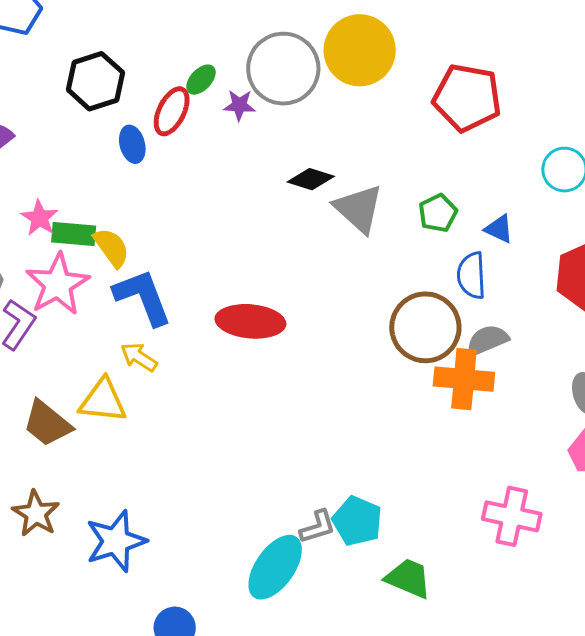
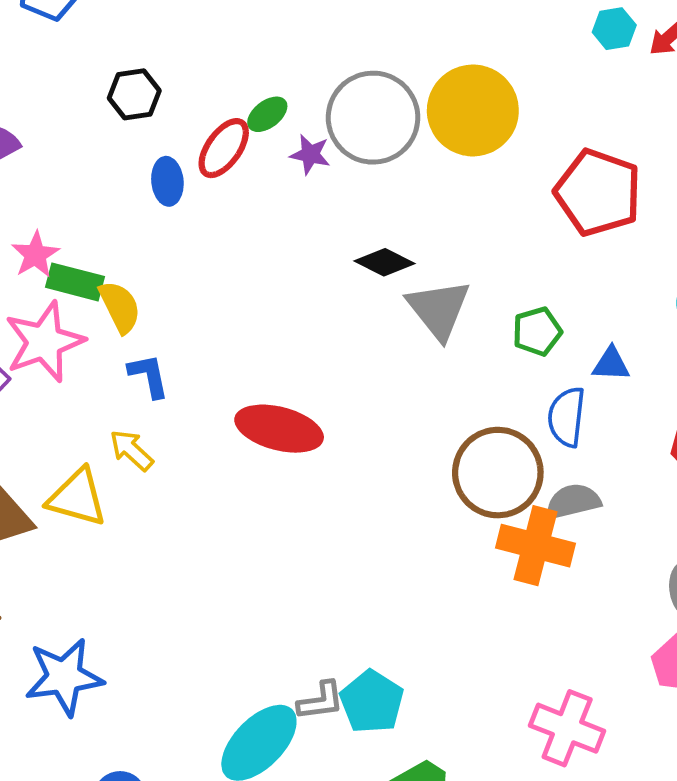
black hexagon: (95, 81) -> (134, 94), size x0.7
blue triangle: (499, 229) -> (611, 364), turned -32
blue L-shape: (143, 297) -> (149, 376), size x0.6

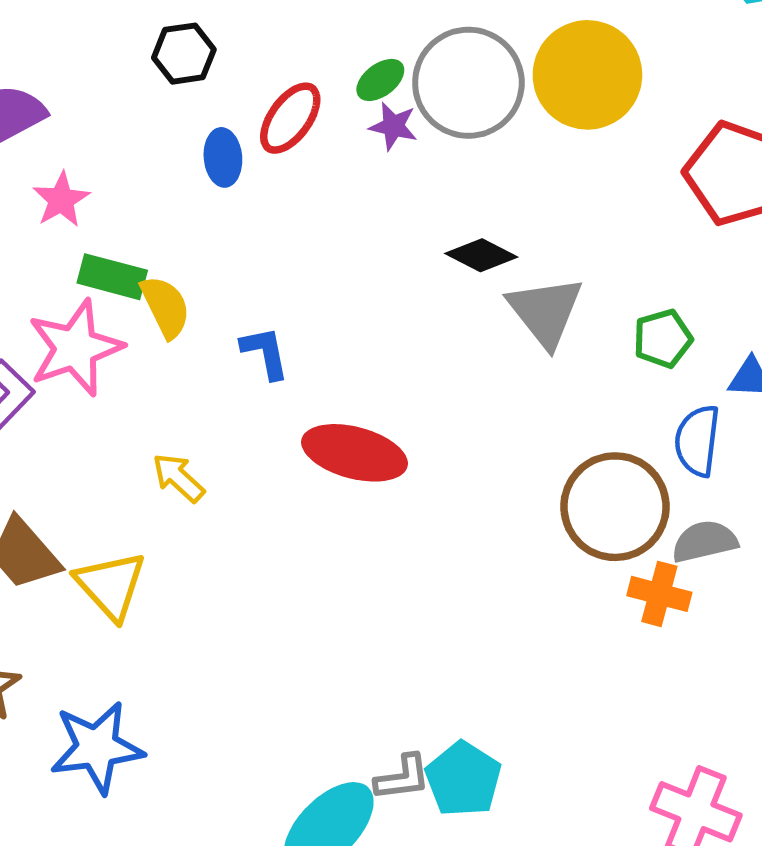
green ellipse: (267, 114) -> (380, 80), moved
pink star: (35, 255) -> (61, 200), moved
blue L-shape: (149, 376) -> (265, 353), moved
yellow triangle: (77, 498) -> (111, 585), moved, turned 32
orange cross: (535, 546) -> (659, 594), size x0.7

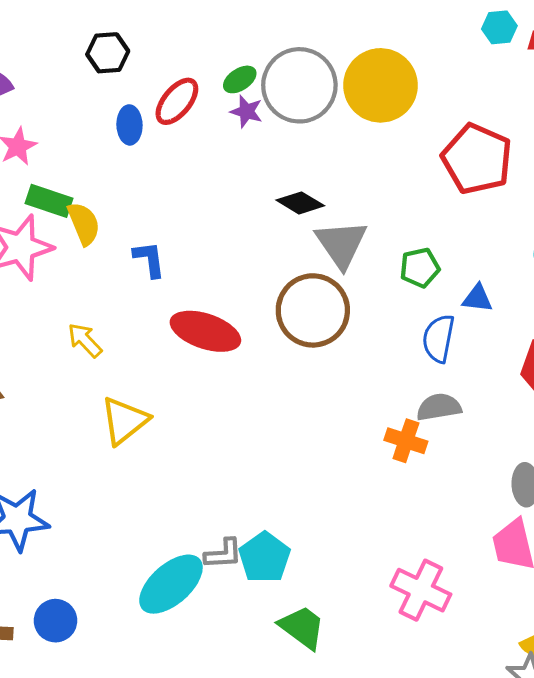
brown circle: (615, 507) -> (313, 310), moved
yellow triangle: (111, 585) -> (124, 421), moved, turned 30

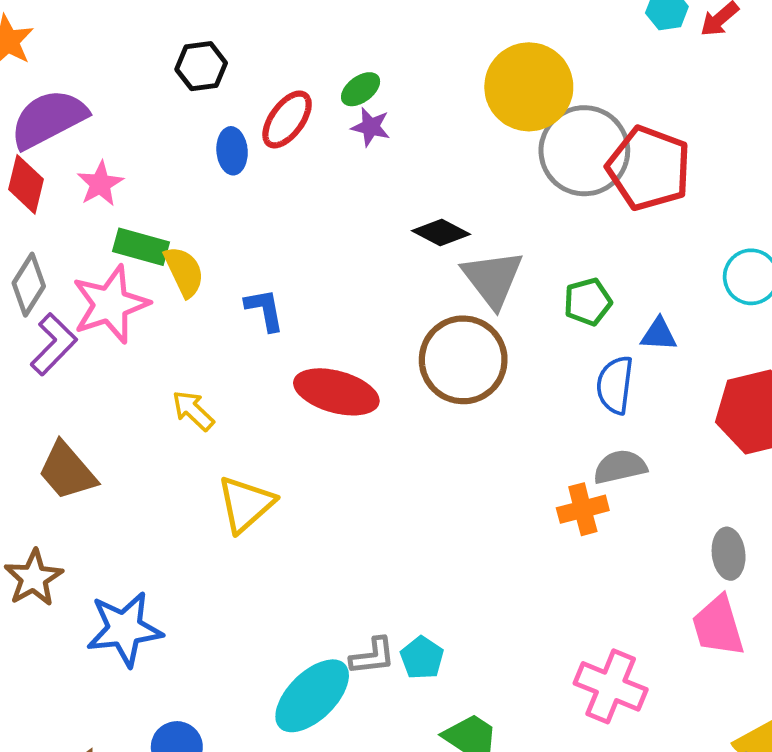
gray circle: (299, 85) -> (584, 151), moved
orange cross: (406, 441) -> (583, 509), turned -30
cyan pentagon: (265, 557) -> (422, 658), size x0.7

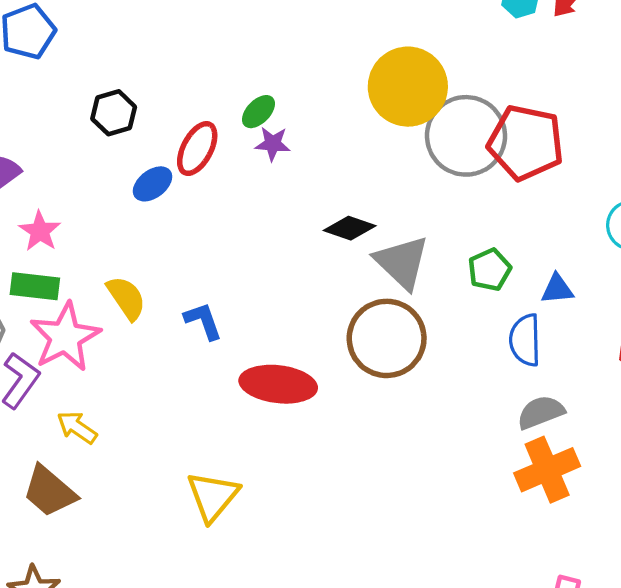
blue ellipse: (232, 151) -> (153, 184), turned 66
green rectangle: (141, 247) -> (35, 286), moved
yellow arrow: (193, 411) -> (77, 427), moved
orange cross: (583, 509) -> (547, 470), moved, size x1.4

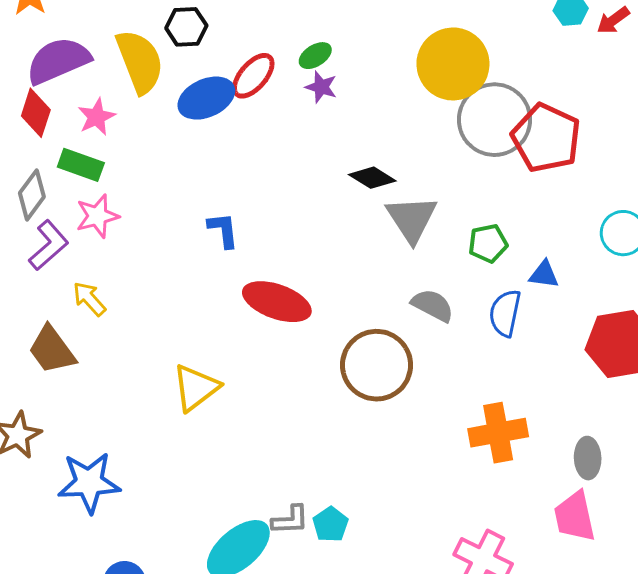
blue ellipse: (153, 184) -> (206, 98), size x1.5
yellow semicircle: (126, 298) -> (140, 61), moved, size x1.5
pink star: (65, 337) -> (97, 216), size x0.7
brown circle: (387, 338) -> (377, 365), moved
gray semicircle: (541, 412) -> (433, 305), moved, turned 36

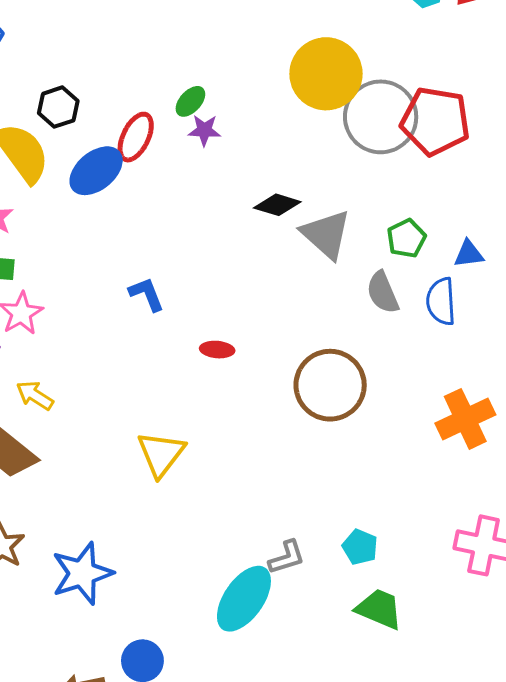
red ellipse: (277, 302) -> (217, 350), size x0.5
gray semicircle: (433, 305) -> (383, 293), moved, turned -126
cyan pentagon: (330, 524) -> (360, 547), moved

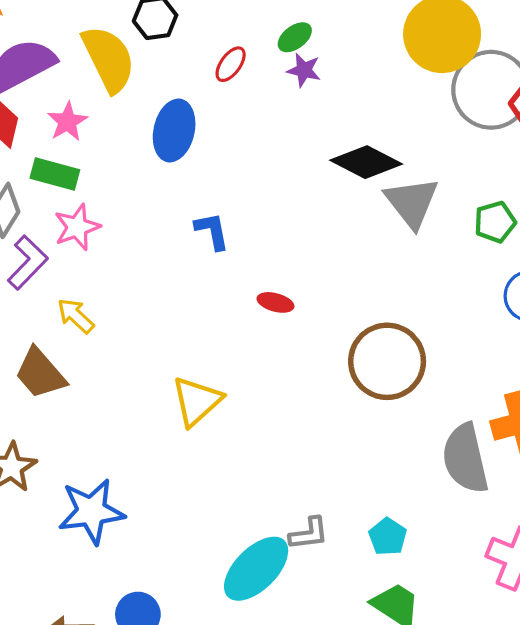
red ellipse: (136, 137) -> (231, 64), size x0.7
blue ellipse: (96, 171) -> (174, 131), moved, turned -48
black diamond: (277, 205) -> (366, 162), size x1.4
gray semicircle: (383, 293) -> (465, 458), moved, size x1.5

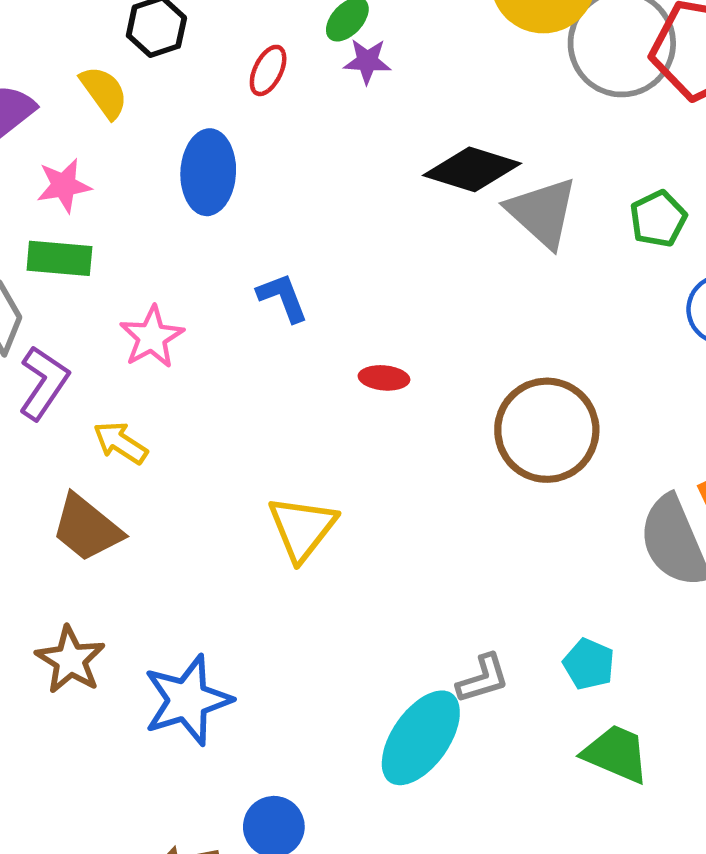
yellow semicircle: (109, 59) -> (104, 92), size x0.6
pink star: (67, 122) -> (64, 186), turned 30
pink star: (77, 227) -> (152, 337), moved

